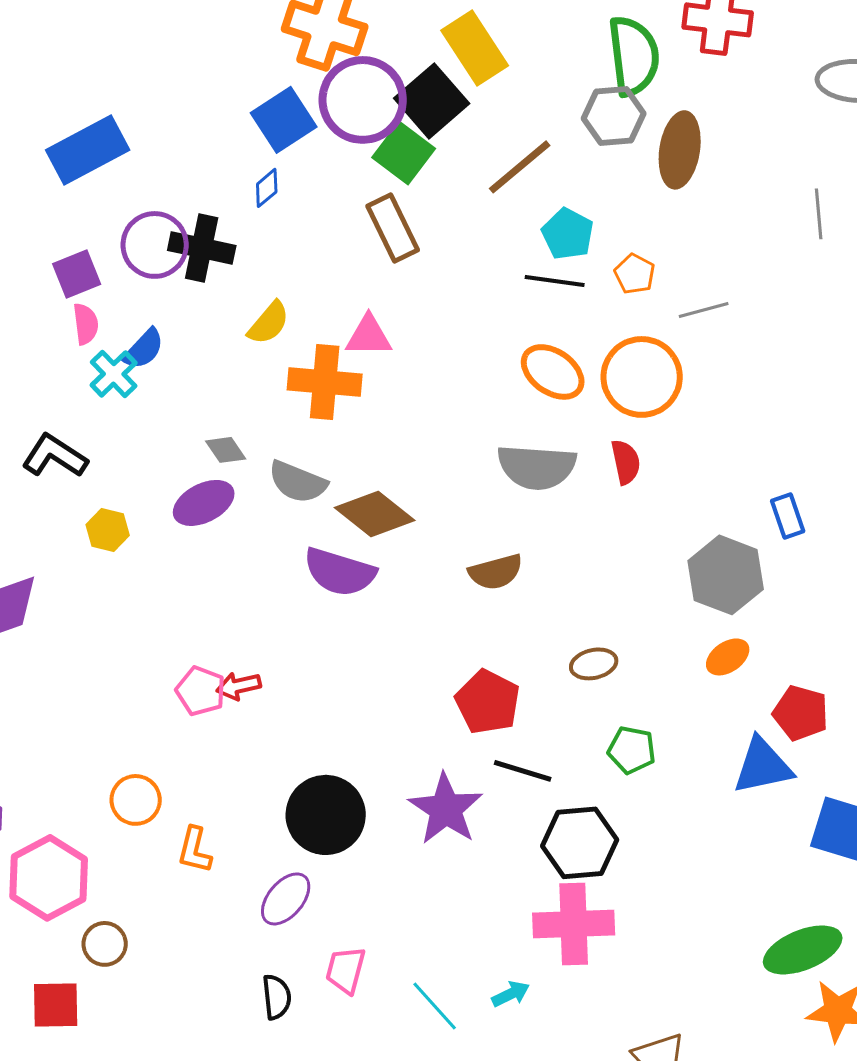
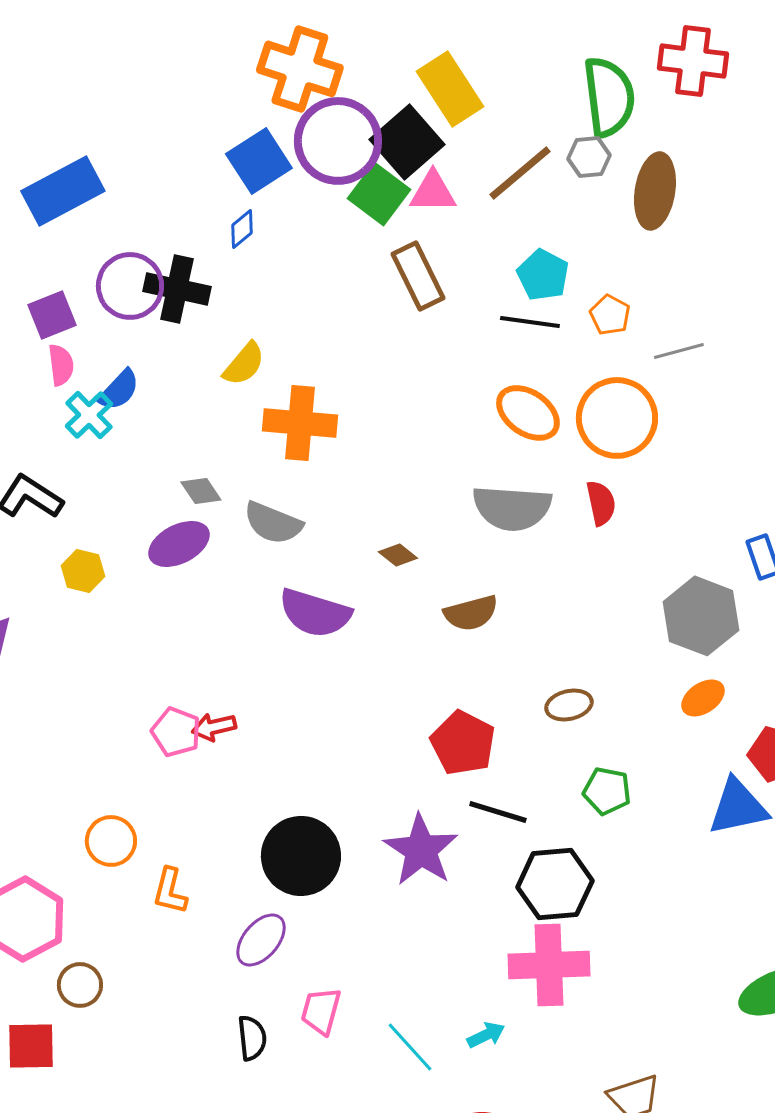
gray hexagon: (614, 116) -> (589, 157), size x0.7
brown line: (520, 167) -> (520, 173), moved
brown rectangle: (393, 228) -> (418, 276), moved
pink triangle: (369, 336) -> (433, 192), moved
brown diamond: (375, 514) -> (398, 555), moved, size x0.5

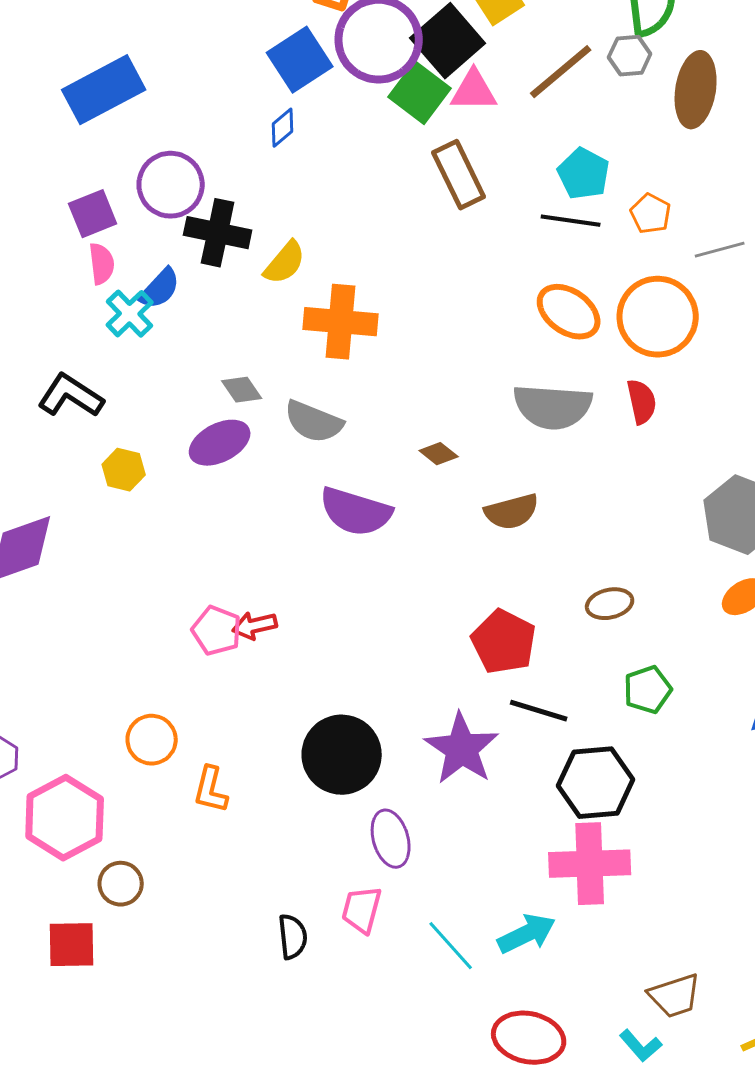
black cross: (177, 289) -> (218, 233), moved
green pentagon: (607, 791) -> (648, 690), turned -30
purple ellipse: (261, 940) -> (391, 839), moved, turned -56
cyan arrow: (486, 1035) -> (527, 934), size x1.5

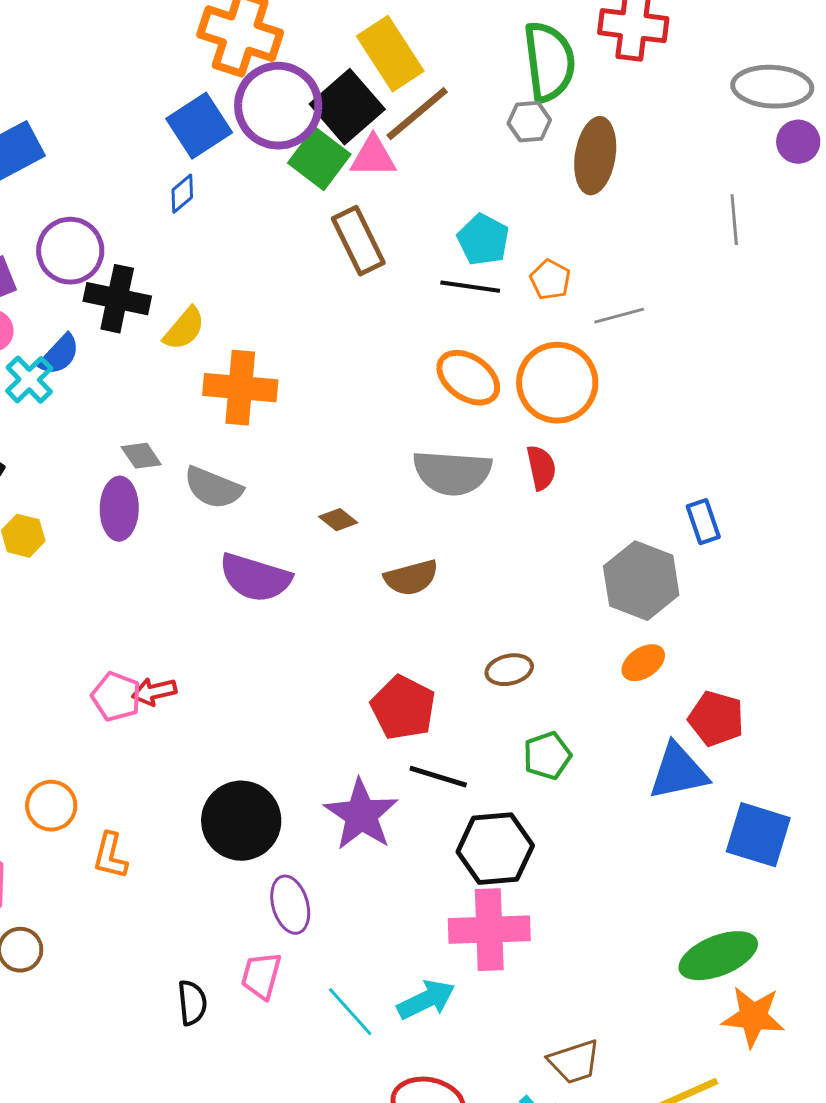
brown line: (561, 72) -> (417, 114), moved
purple ellipse: (220, 443) -> (119, 509), turned -62

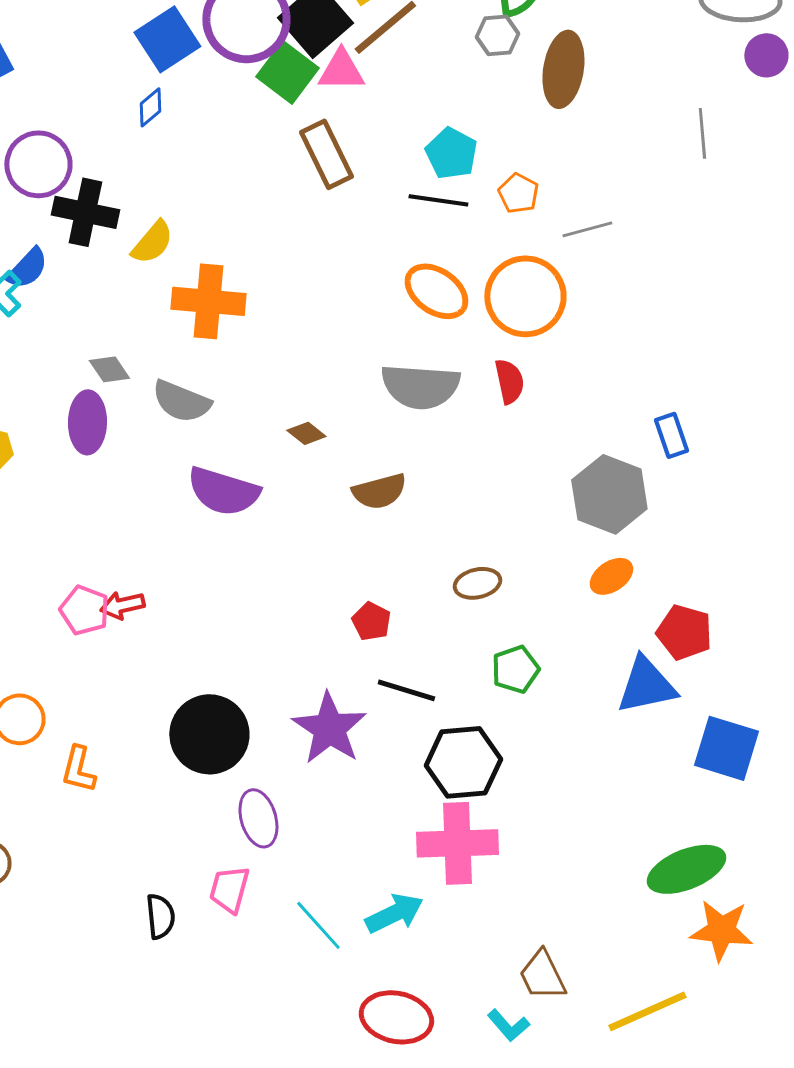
red pentagon: (403, 708) -> (371, 621), size x0.6
brown trapezoid: (574, 1062) -> (542, 975), turned 82

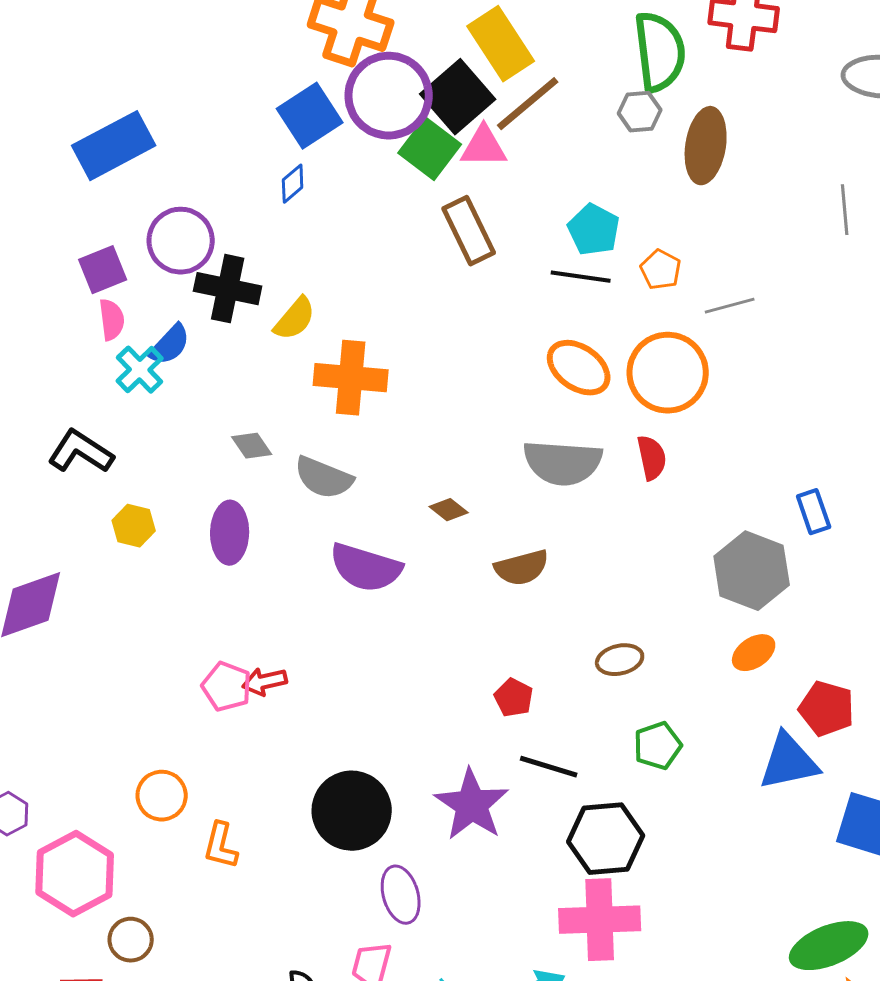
purple ellipse: (87, 422) -> (230, 533), moved

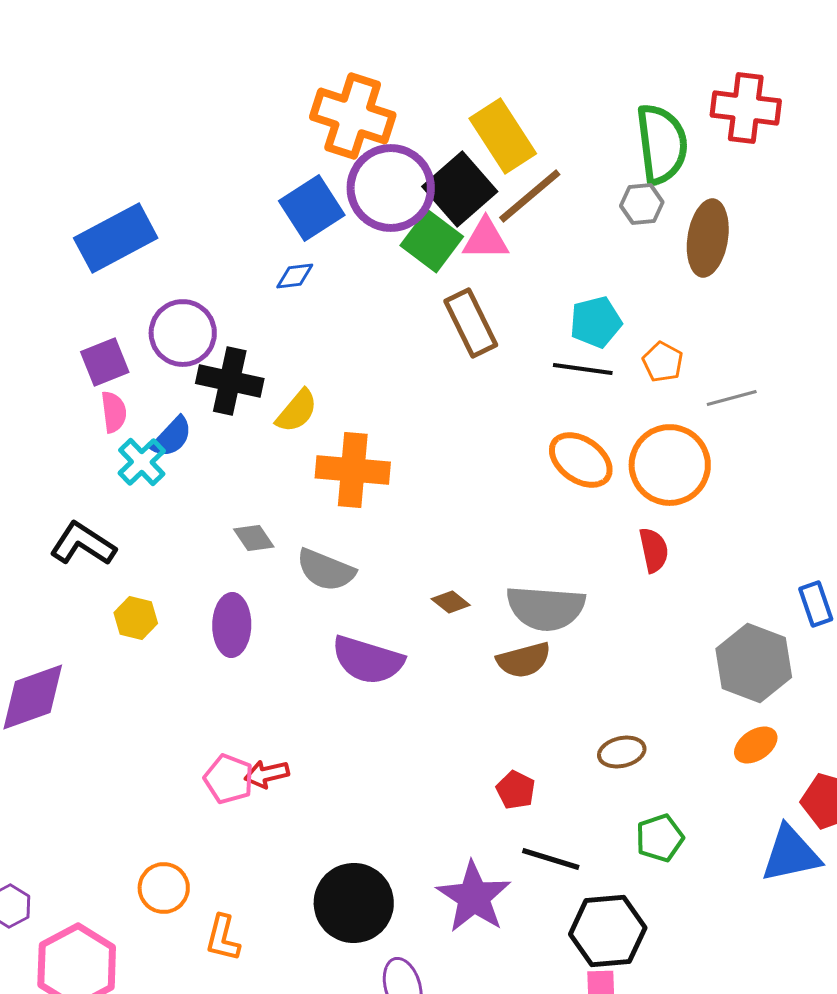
blue diamond: (293, 184) -> (295, 276), turned 33
cyan pentagon: (594, 230) -> (596, 322), turned 30
gray semicircle: (563, 463) -> (546, 608), moved

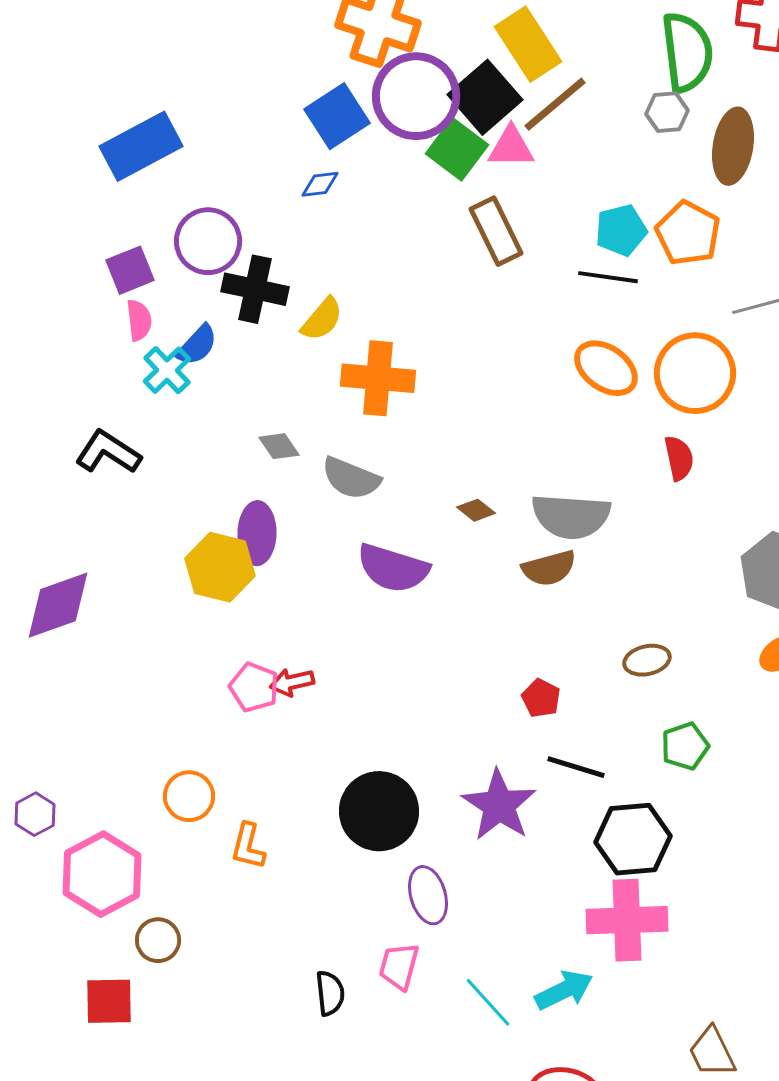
orange pentagon: (663, 362) -> (688, 233), moved, size x1.6
yellow hexagon: (136, 618) -> (220, 567), moved, size x1.6

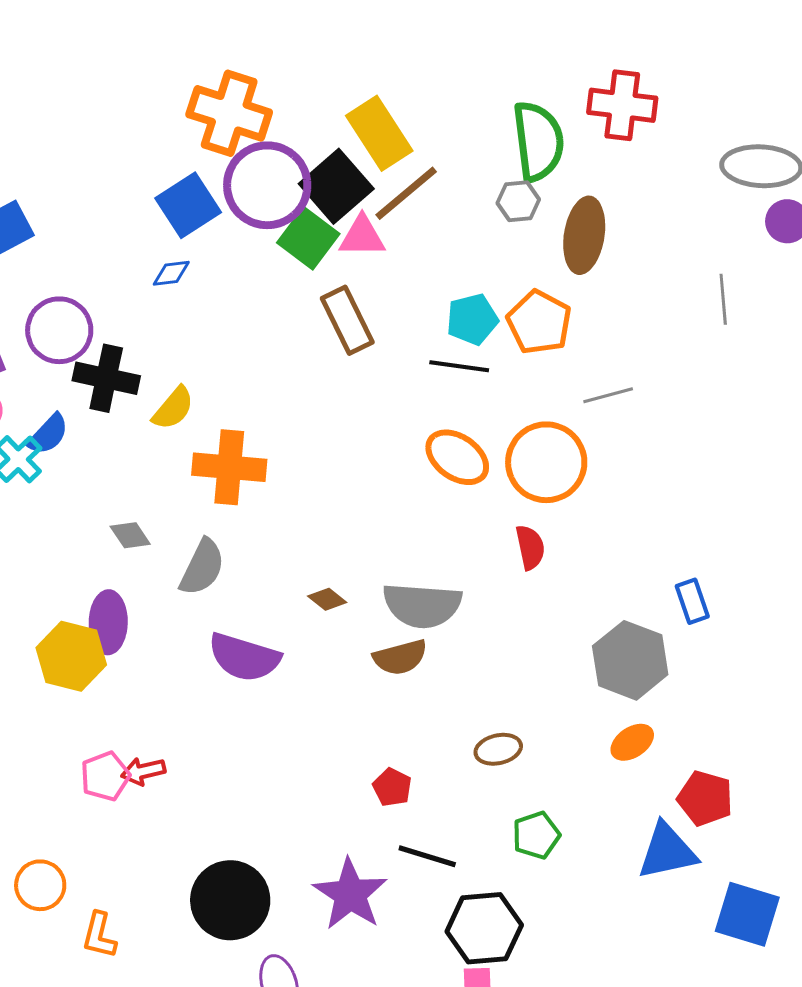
gray semicircle: (351, 478) -> (202, 567), turned -86
pink pentagon: (254, 687) -> (105, 776), turned 30

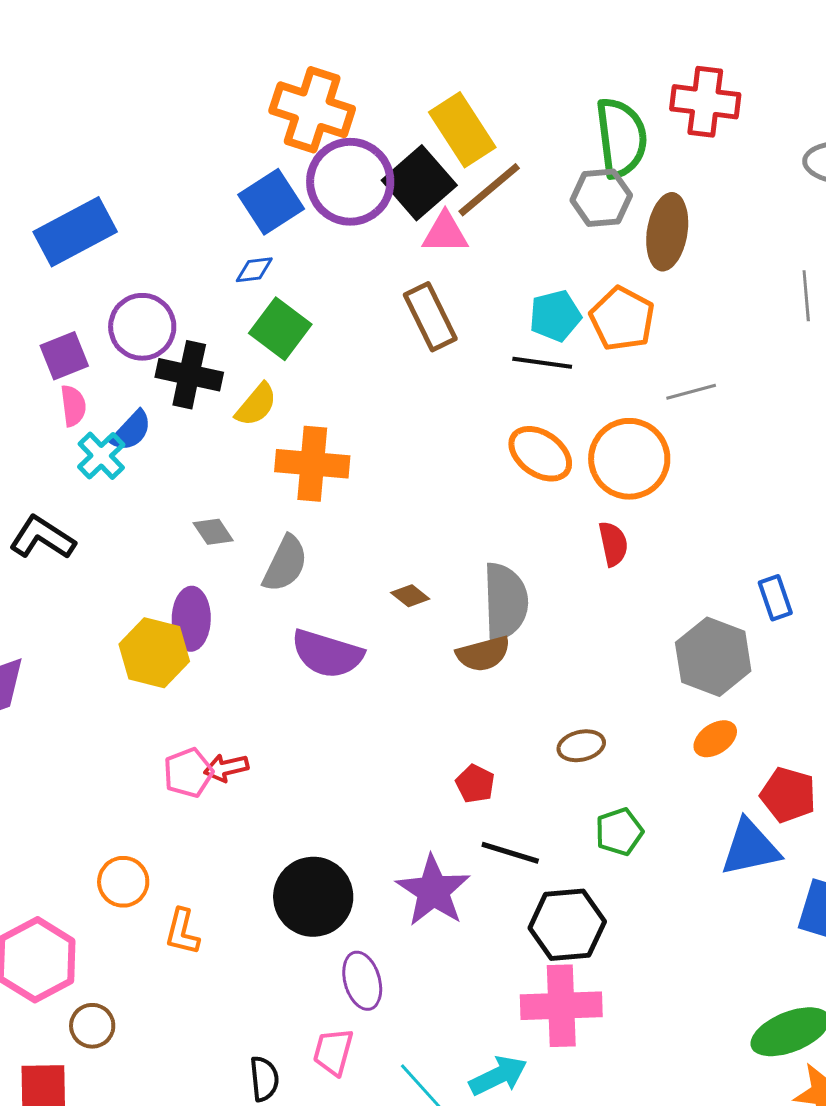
gray hexagon: (518, 201) -> (601, 198), size x1.4
green square: (308, 238) -> (280, 329), moved
gray semicircle: (422, 605) -> (505, 602), turned -96

